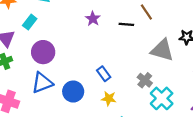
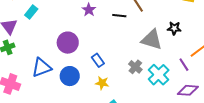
purple circle: (43, 52) -> (68, 43), moved
cyan cross: (162, 98) -> (159, 75), moved

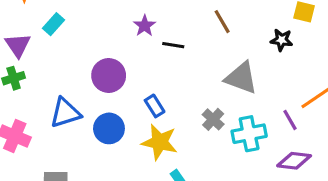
black line: (119, 16) -> (173, 45), moved
black star: (174, 28) -> (281, 40), moved
cyan cross: (159, 75) -> (249, 134), turned 30
yellow star: (102, 83) -> (160, 142), size x1.6

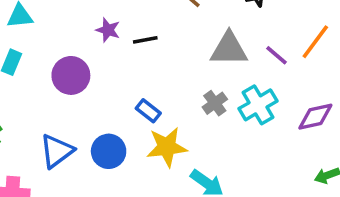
purple circle: (109, 75) -> (71, 75), moved
gray cross: (213, 119) -> (215, 103), turned 30
purple line: (290, 120) -> (277, 55), moved

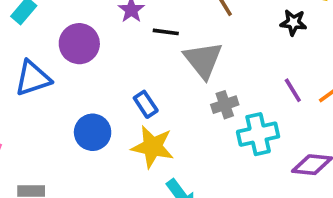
gray triangle: (229, 49) -> (203, 60), moved, turned 33
gray cross: (215, 103) -> (225, 105), moved
blue triangle: (57, 151) -> (33, 78), moved

